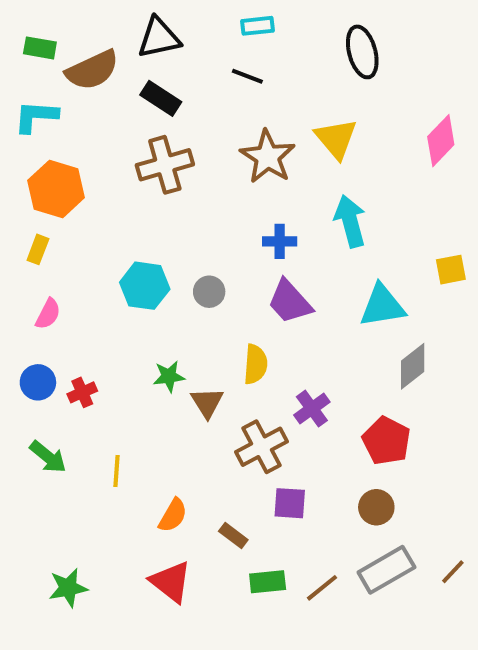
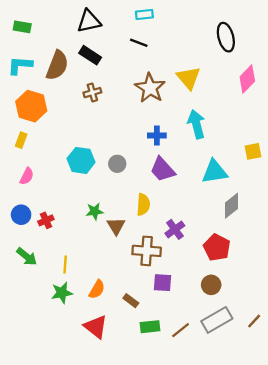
black ellipse: (362, 52) -> (226, 37), moved
brown semicircle: (92, 70) -> (57, 65), moved, turned -44
brown cross: (165, 165) -> (92, 93), size x0.6
brown cross: (262, 447) -> (147, 251), turned 32
green star: (68, 588) -> (62, 293), moved

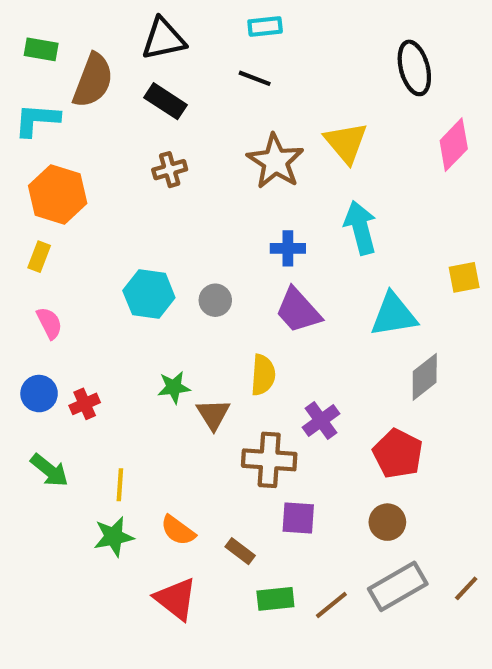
brown semicircle: (57, 65) -> (93, 80), moved
pink semicircle: (27, 176) -> (49, 323), turned -54
orange semicircle: (97, 289) -> (178, 530), turned 96

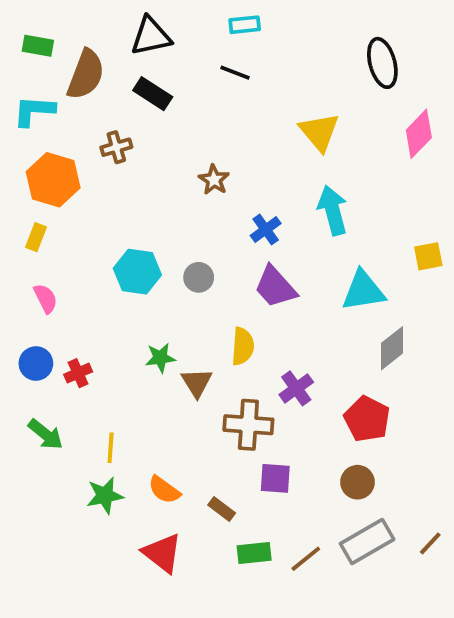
brown star: (275, 161) -> (214, 180), moved, size x0.6
brown cross: (170, 170) -> (116, 147), moved
blue cross: (288, 248) -> (266, 230), turned -36

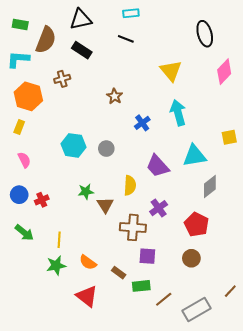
purple trapezoid: (275, 287) -> (158, 166), moved
gray rectangle: (367, 542) -> (197, 310), moved
green rectangle: (254, 553) -> (141, 286), moved

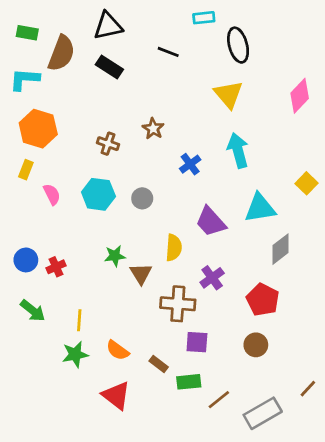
cyan rectangle: (131, 13) -> (204, 18), moved
black ellipse: (205, 34) -> (238, 45), moved
brown cross: (62, 79) -> (108, 144), moved, turned 35
yellow square: (229, 137) -> (306, 183), turned -35
pink semicircle: (24, 160) -> (52, 194), moved

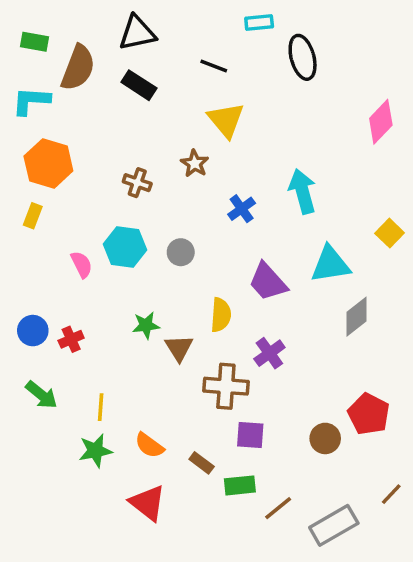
yellow triangle: (228, 94) -> (226, 120), moved
pink semicircle: (52, 194) -> (82, 264), moved
red pentagon: (263, 300) -> (369, 414), moved

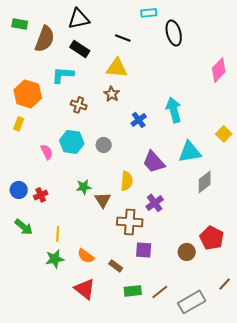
cyan L-shape: (31, 101) -> (63, 75), moved
yellow triangle: (226, 120) -> (117, 68), moved, turned -45
green rectangle: (240, 485) -> (133, 291), moved

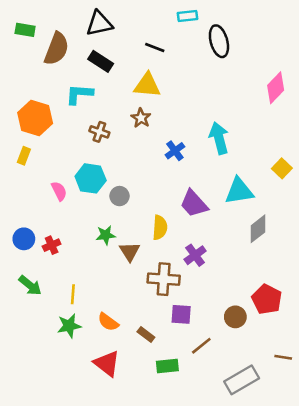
gray circle: (104, 145) -> (120, 196), moved
brown line: (225, 284) -> (283, 357), turned 56
brown line: (160, 292) -> (201, 346), moved

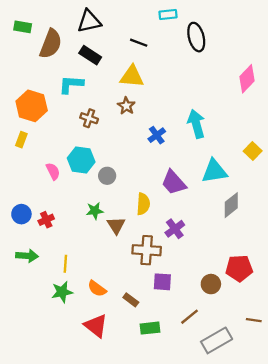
green arrow: (30, 285) -> (27, 256), turned -35
red pentagon: (267, 299) -> (239, 268), turned -30
brown line: (201, 346) -> (189, 317), moved

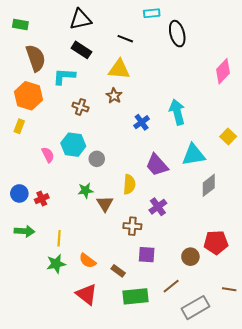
brown semicircle: (51, 44) -> (36, 58), moved, turned -40
brown cross: (147, 250) -> (132, 226), size x0.7
green rectangle: (150, 328) -> (135, 296), size x1.4

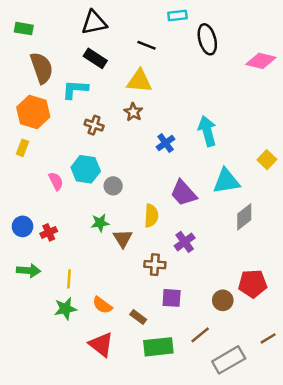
pink diamond: (223, 71) -> (261, 61), moved, turned 60
brown line: (229, 289) -> (268, 338), turned -40

